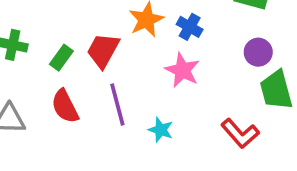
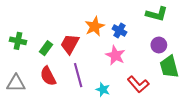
red L-shape: (240, 133) -> (138, 84), moved

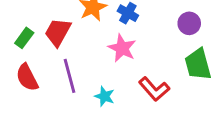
purple circle: (159, 45) -> (189, 23), moved

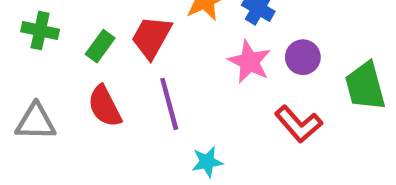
purple circle: (189, 23) -> (303, 57), moved
cyan star: (105, 96) -> (207, 162), moved, turned -30

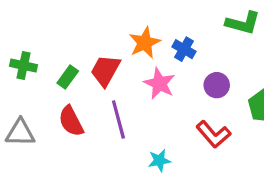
pink star: (249, 62) -> (159, 84), moved
cyan star: (207, 162) -> (159, 160), moved

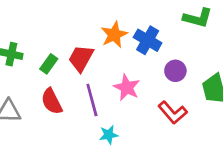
blue cross: (184, 49) -> (148, 40), size x1.4
pink star: (159, 84) -> (127, 87), moved
cyan star: (159, 160) -> (109, 135), moved

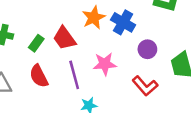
red trapezoid: (81, 58) -> (64, 38), turned -65
pink star: (127, 87) -> (105, 64), turned -30

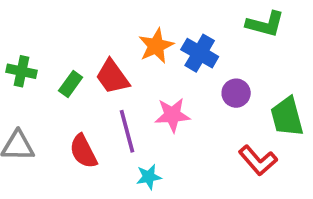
red semicircle: (39, 76) -> (83, 151), moved
red L-shape: (145, 86) -> (258, 160), moved

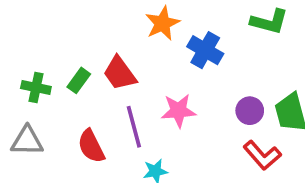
orange star: (156, 46) -> (162, 23), moved
green cross: (21, 71) -> (36, 88), moved
purple circle: (236, 93) -> (250, 111), moved

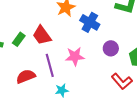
purple circle: (250, 111) -> (111, 48), moved
red semicircle: (91, 146) -> (26, 76), turned 96

